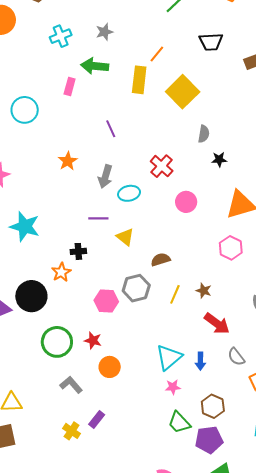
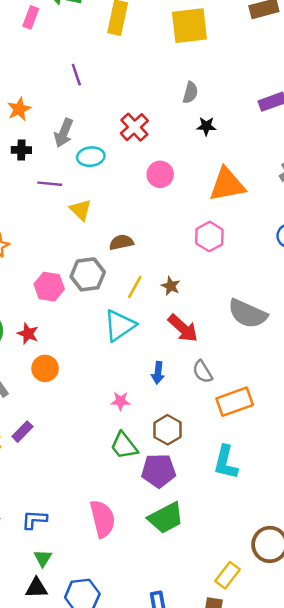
yellow square: (183, 92) -> (189, 26), moved, turned 32
black cross: (78, 251) -> (21, 150), moved
cyan triangle: (169, 357) -> (120, 325), moved

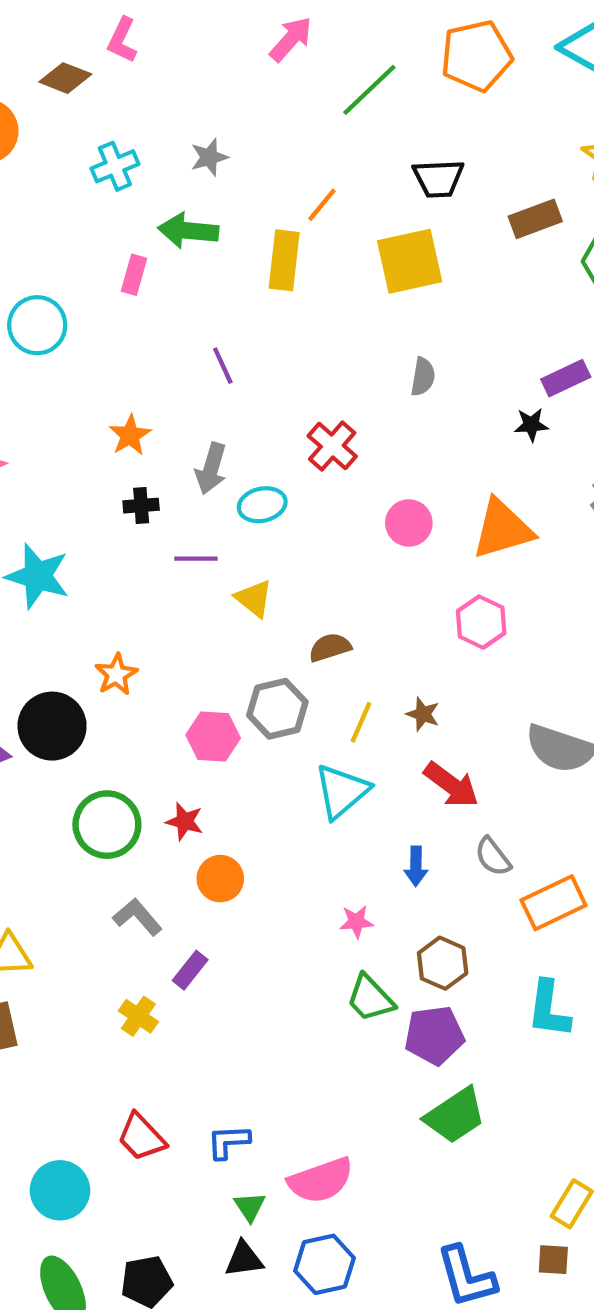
black star: (206, 126) -> (531, 425), moved
pink circle: (160, 174) -> (409, 523), moved
purple rectangle: (22, 432) -> (190, 970), moved
pink semicircle: (103, 519) -> (321, 1180), moved, turned 90

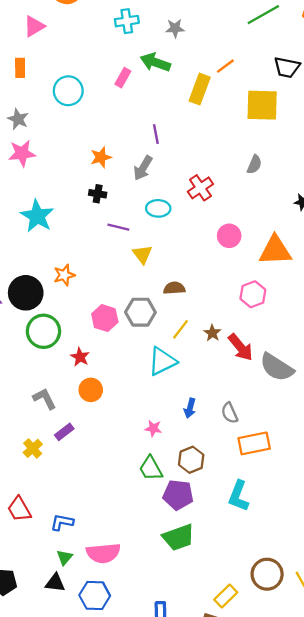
gray arrow: (211, 468) -> (143, 168), moved
red arrow: (451, 785) -> (241, 347), moved
green circle: (107, 825) -> (43, 331), moved

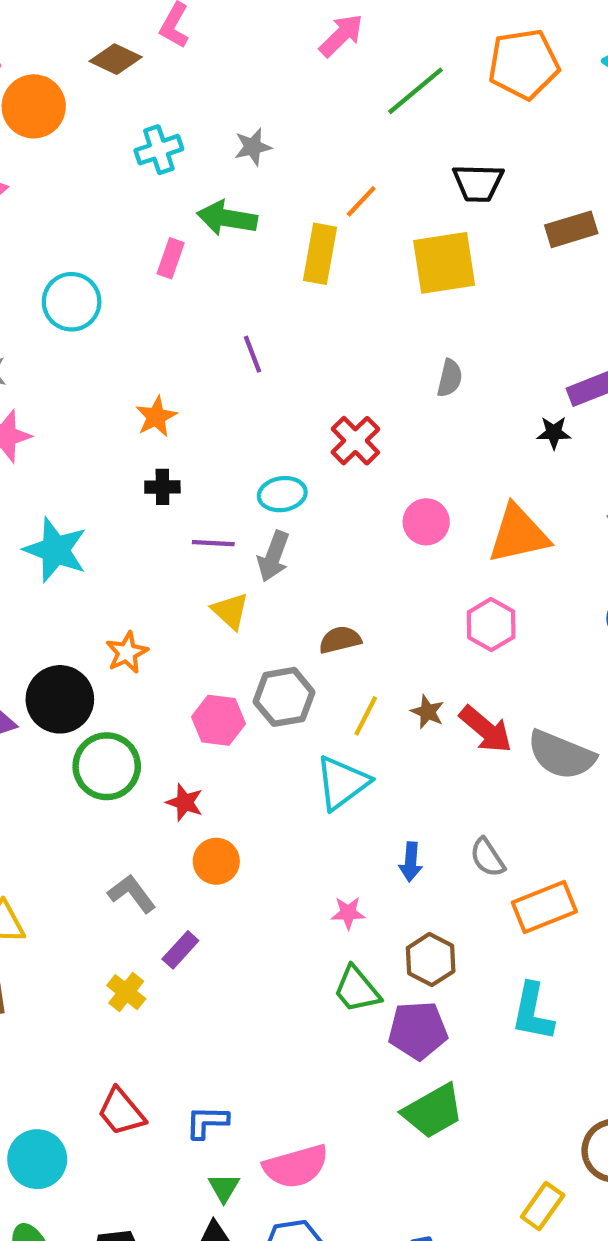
gray arrow: (143, 168) -> (273, 556), moved
yellow triangle: (142, 254) -> (230, 611), moved

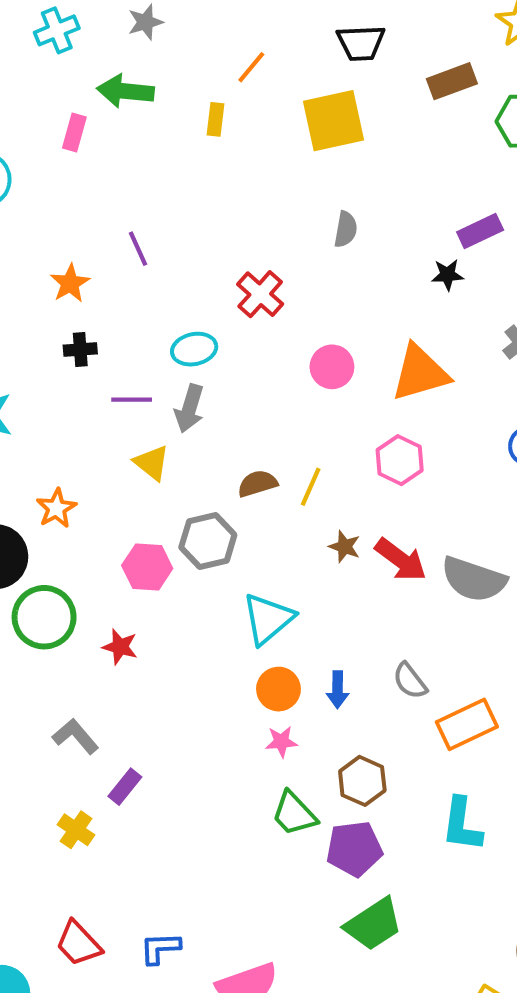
yellow rectangle: (320, 254) -> (215, 119), size x0.6
purple line: (252, 354) -> (138, 249), moved
yellow line: (366, 716) -> (311, 487), moved
orange circle: (216, 861) -> (278, 689), moved

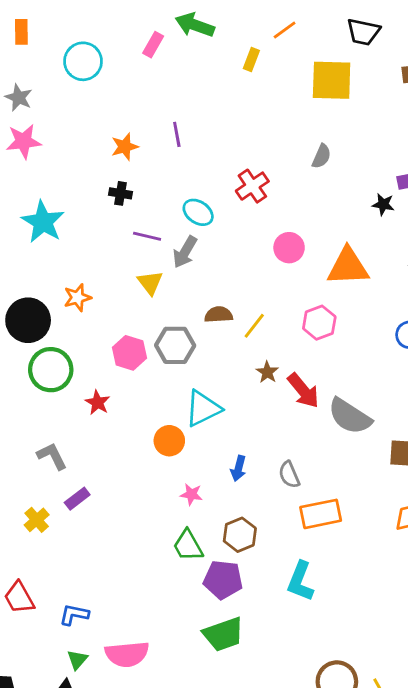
cyan ellipse: (194, 349) -> (198, 212), turned 32
orange circle: (278, 689) -> (169, 441), moved

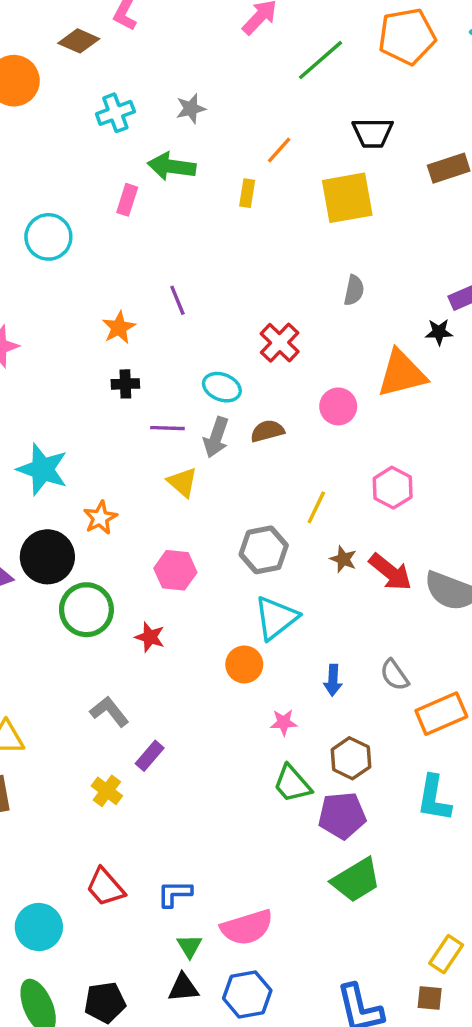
cyan star: (43, 222) -> (42, 469), moved
orange triangle: (348, 267) -> (402, 374), moved
brown semicircle: (219, 315) -> (267, 431), moved
gray hexagon: (175, 345) -> (264, 550), moved

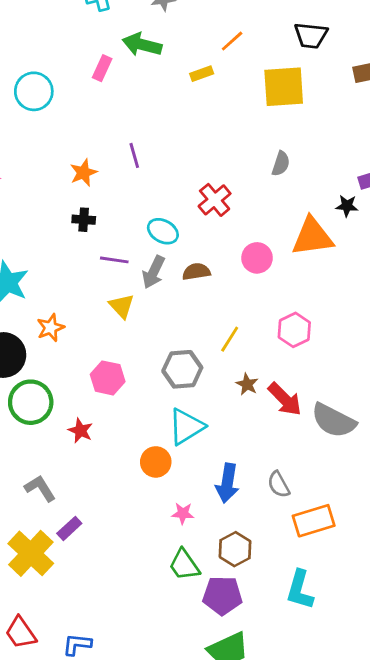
yellow rectangle: (247, 193) -> (202, 74), turned 55
blue arrow: (333, 680) -> (227, 483), size x1.5
yellow cross: (107, 791) -> (31, 553), size x1.8

